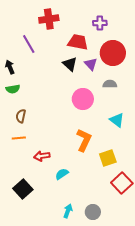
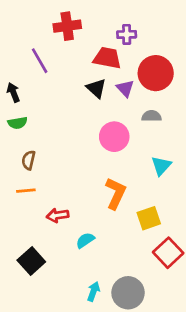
purple cross: (100, 23) -> (127, 34), moved
cyan triangle: (117, 120) -> (161, 166), turned 35
gray circle: (93, 212) -> (128, 293), size x1.5

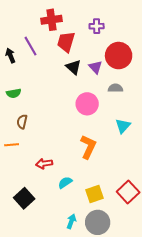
red trapezoid: (107, 58) -> (66, 42), moved, turned -85
black arrow: (13, 92) -> (10, 56), moved
orange line: (26, 191) -> (12, 145), moved
yellow square: (149, 218) -> (94, 194), moved

